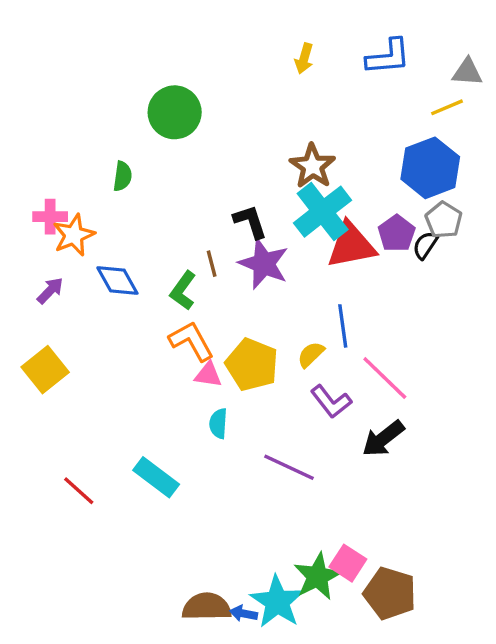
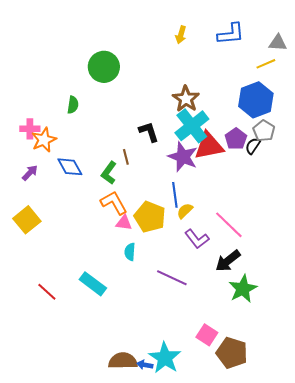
purple star: (264, 264) -> (183, 157), moved
blue line: (343, 326) -> (175, 195), moved
green star: (318, 576) -> (243, 289), moved

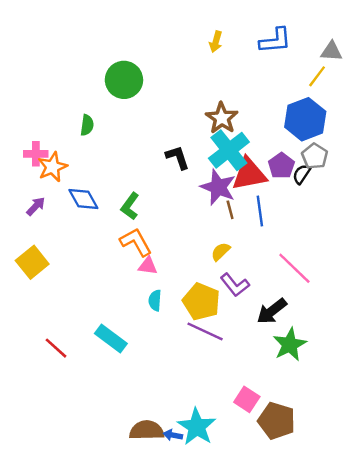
yellow line: (266, 64) -> (317, 76), turned -30
brown line: (126, 157) -> (230, 210), moved
blue line: (175, 195) -> (260, 211), moved
yellow pentagon: (150, 217) -> (201, 302), moved
pink line: (229, 225) -> (294, 268), moved

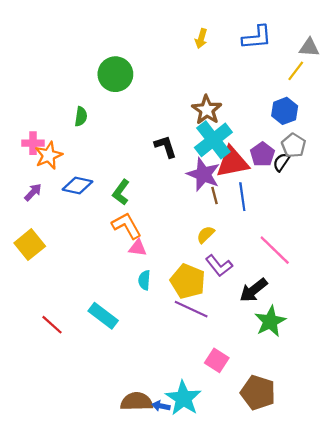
blue hexagon: (305, 119) -> (285, 111), size x0.7
blue diamond: (83, 199) -> (78, 186), turned -48
pink square: (247, 399) -> (217, 360), moved

